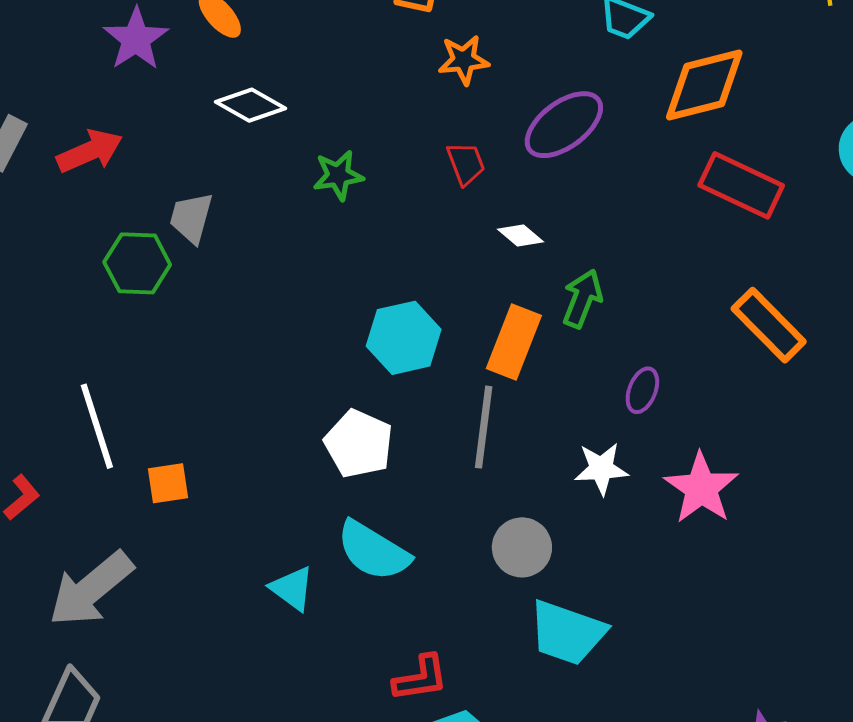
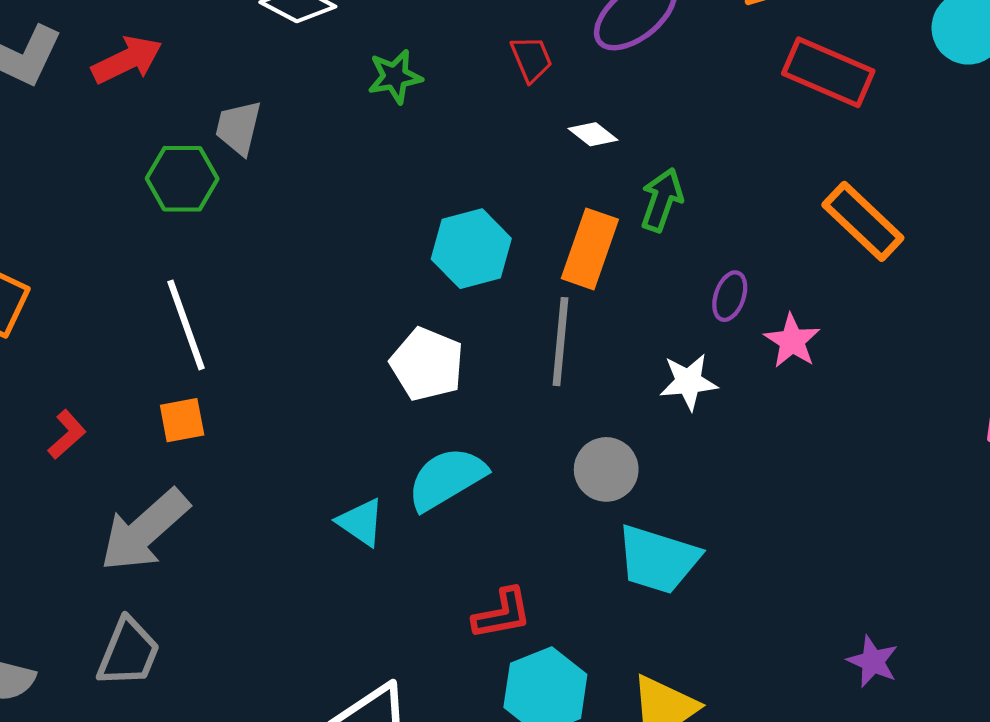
white line: (97, 426) -> (186, 325), moved
orange square: (168, 483) -> (182, 420), moved
pink star: (701, 488) -> (792, 341), moved, size x0.7
cyan semicircle: (373, 551) -> (447, 479), turned 120

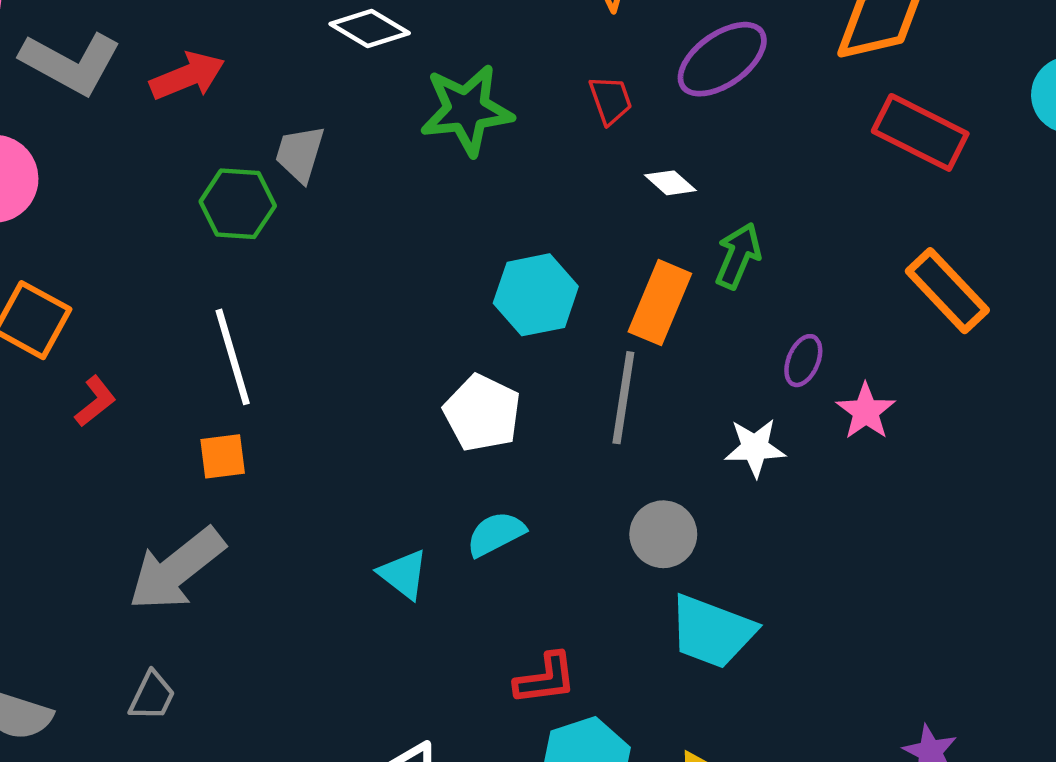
green star: (395, 77) -> (467, 110), size x1.6
red L-shape: (67, 435) -> (95, 401), moved
cyan semicircle: (447, 479) -> (496, 534), size x0.7
gray trapezoid: (128, 652) -> (152, 696), size x0.7

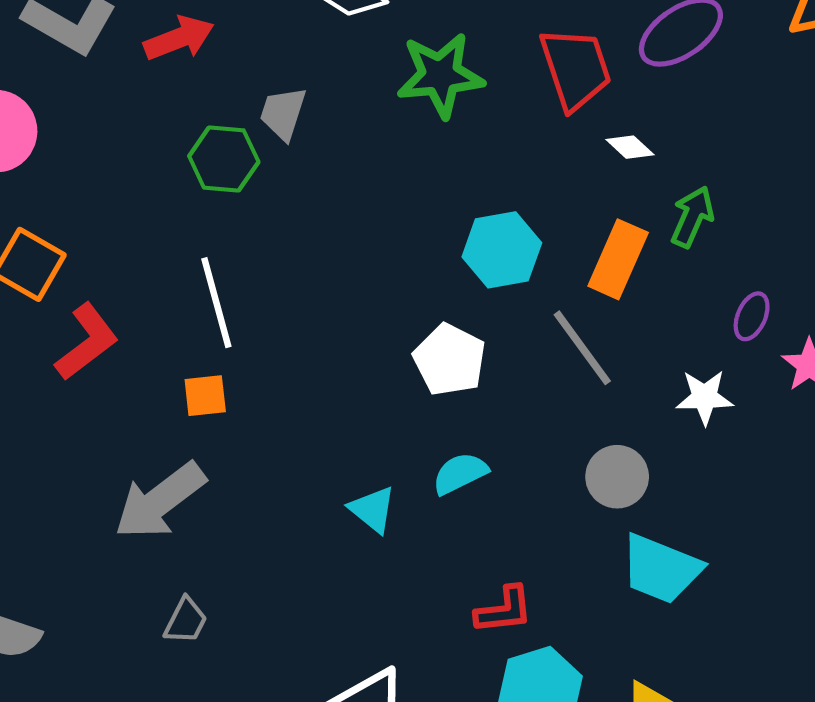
red trapezoid: (611, 100) -> (575, 68), size x1.8
gray line: (623, 398) -> (582, 348), turned -46
red L-shape: (95, 401) -> (87, 342), size x1.6
gray trapezoid: (152, 696) -> (186, 621), moved

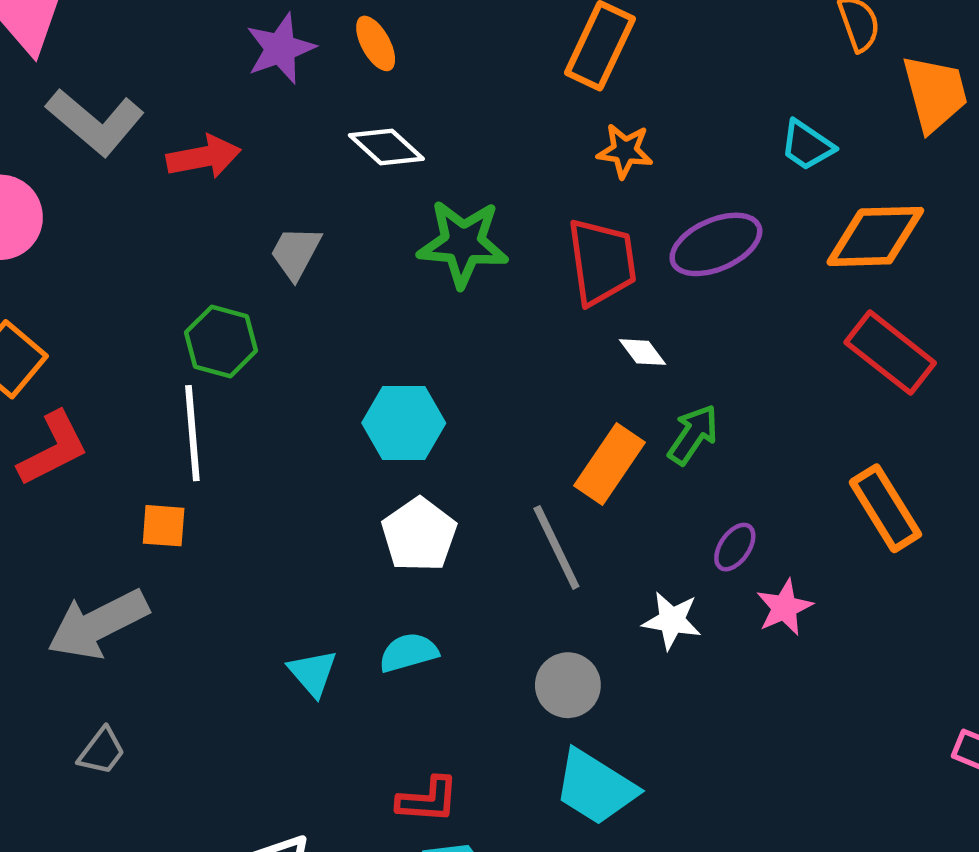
green hexagon: (224, 159) -> (221, 341), moved
cyan hexagon: (502, 250) -> (404, 423), moved

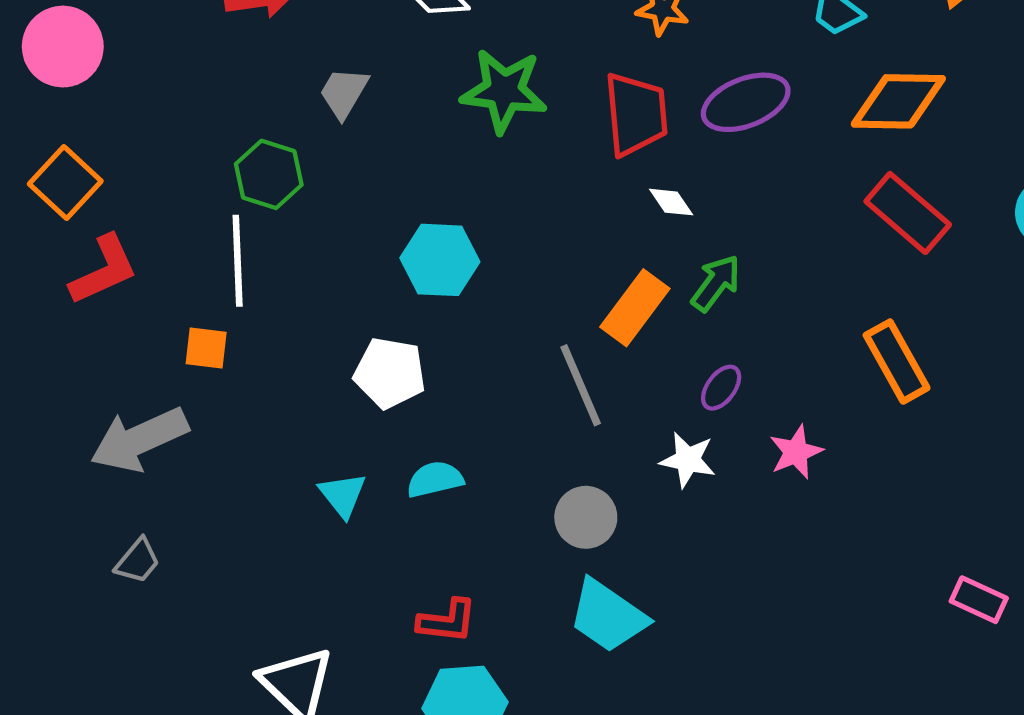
white pentagon: (419, 535) -> (390, 373), moved, turned -30
purple ellipse: (735, 547) -> (721, 388), moved

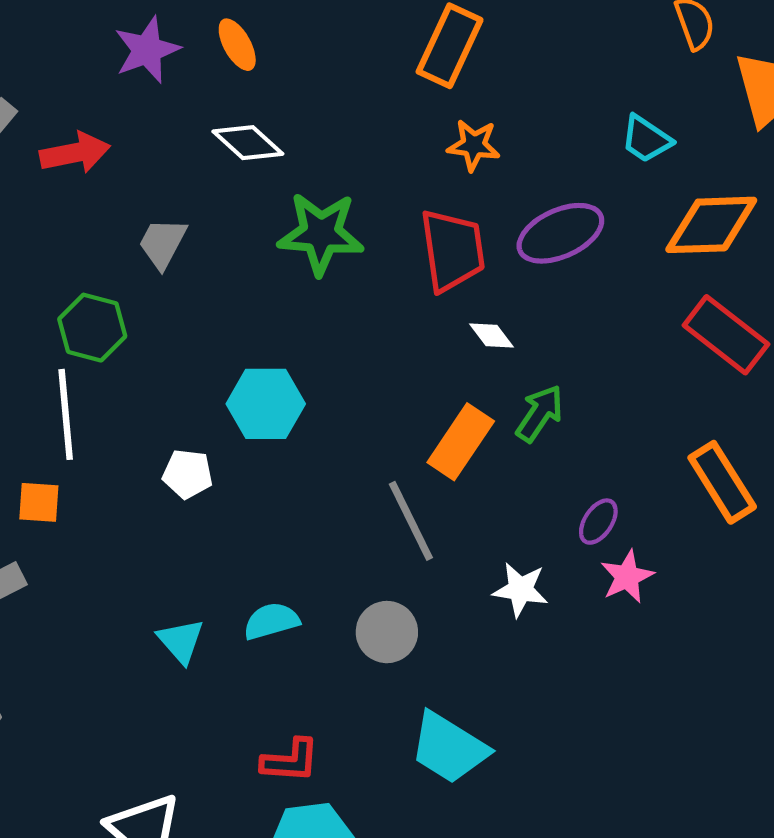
white pentagon: (390, 373) -> (188, 474), moved, size x0.7
purple ellipse: (721, 388) -> (598, 522), moved
gray circle: (586, 517) -> (387, 632), moved

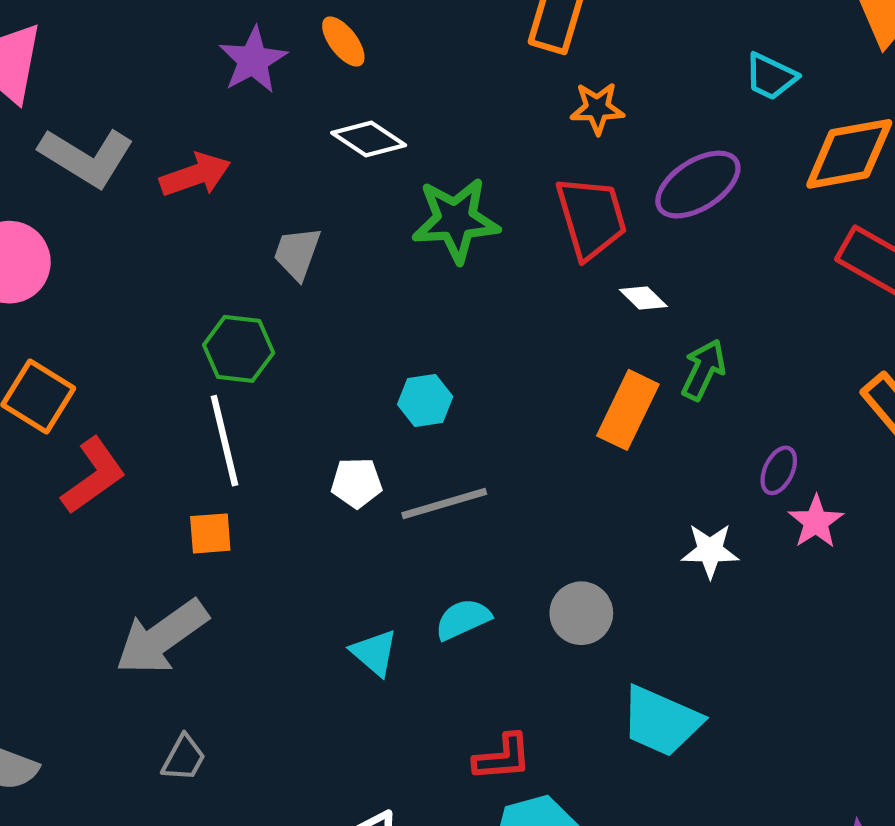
cyan hexagon: (266, 404) -> (425, 400), size x0.7
gray line: (411, 521) -> (444, 503), moved, turned -72

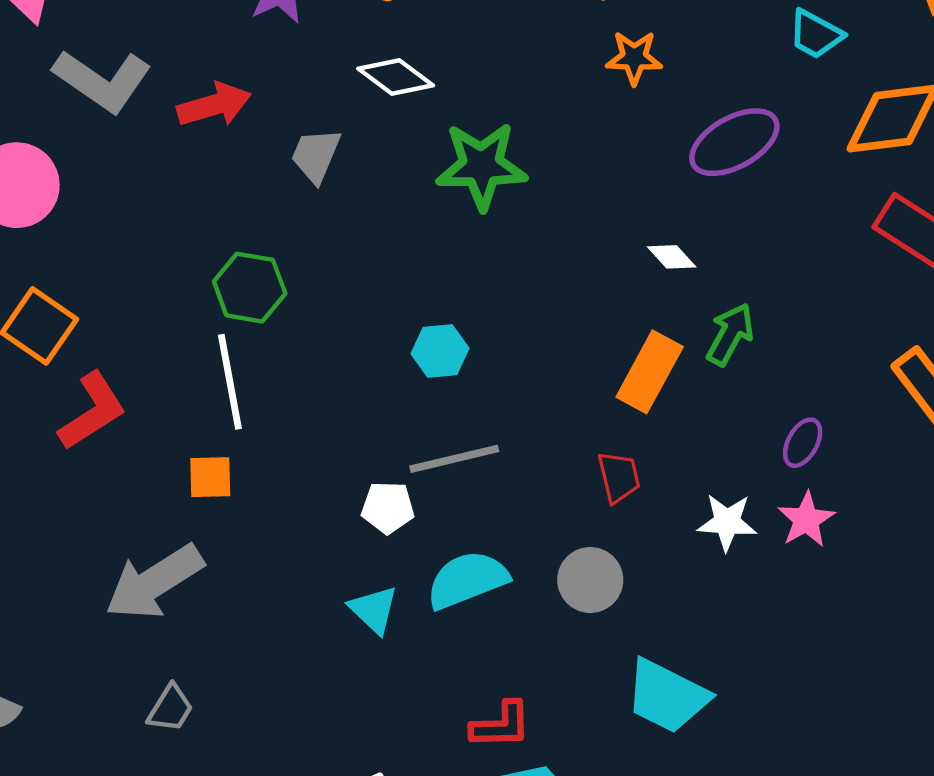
red trapezoid: (591, 218) -> (619, 477), moved, size x0.6
gray trapezoid: (297, 253) -> (316, 155), moved
white pentagon: (357, 483) -> (388, 508), moved
pink star: (816, 522) -> (806, 520), moved
cyan semicircle: (463, 619) -> (467, 580), size x1.4

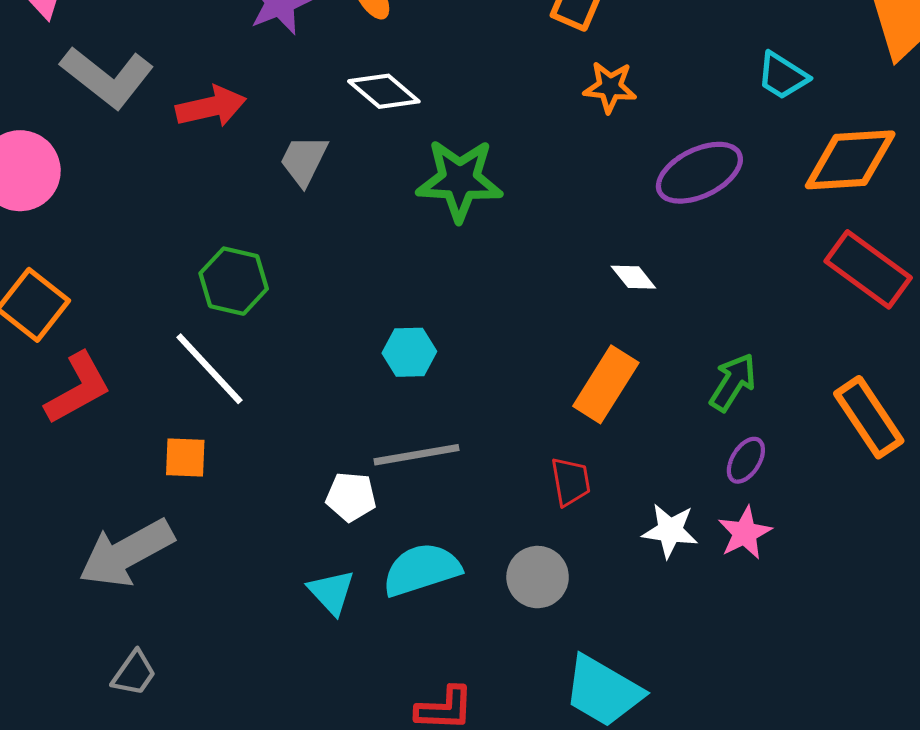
green arrow: (730, 334) -> (733, 382), moved
white line: (230, 382) -> (209, 369), turned -36

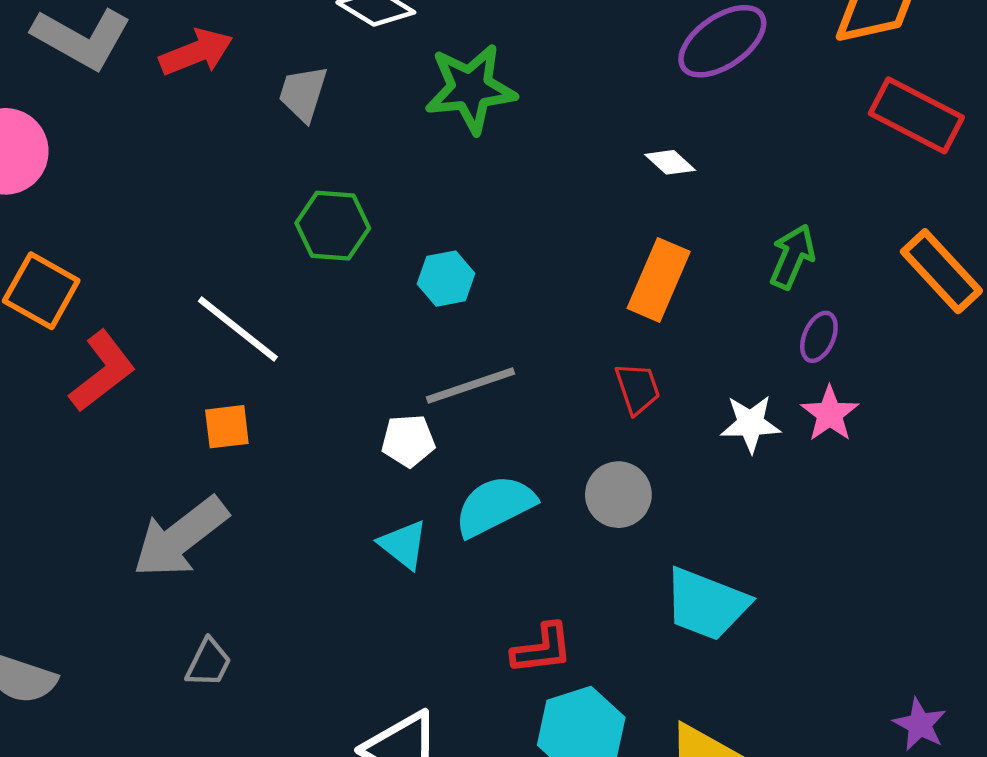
green hexagon: (234, 281) -> (333, 226), moved

